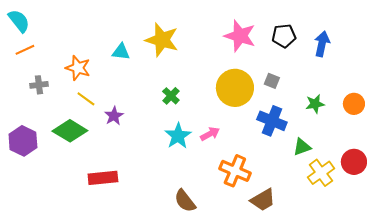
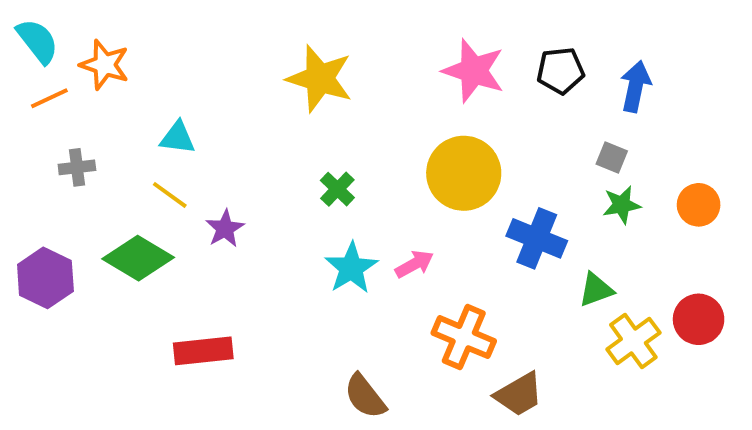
cyan triangle: (121, 52) -> (178, 138), moved
orange star: (78, 68) -> (105, 65), moved
gray square: (272, 81) -> (612, 157), moved

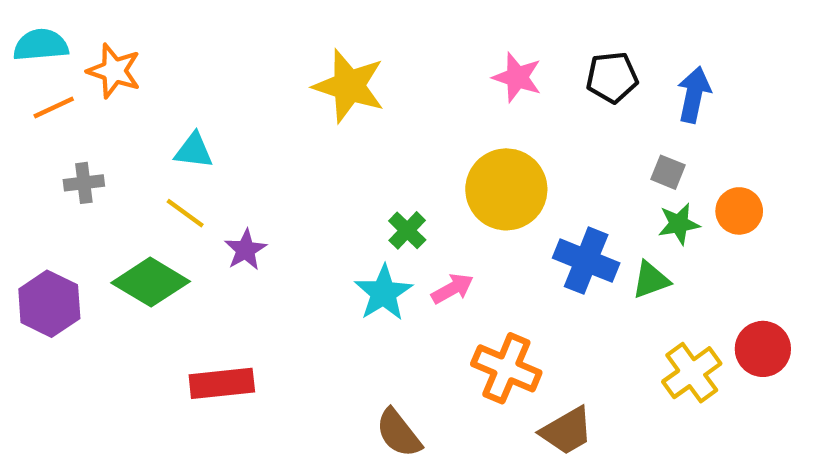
cyan semicircle: (38, 41) -> (41, 45), turned -57
pink star: (474, 71) -> (517, 77), size x0.7
green cross: (337, 189) -> (407, 230), moved
orange circle: (699, 205) -> (739, 211), moved
green triangle: (596, 290) -> (651, 280), moved

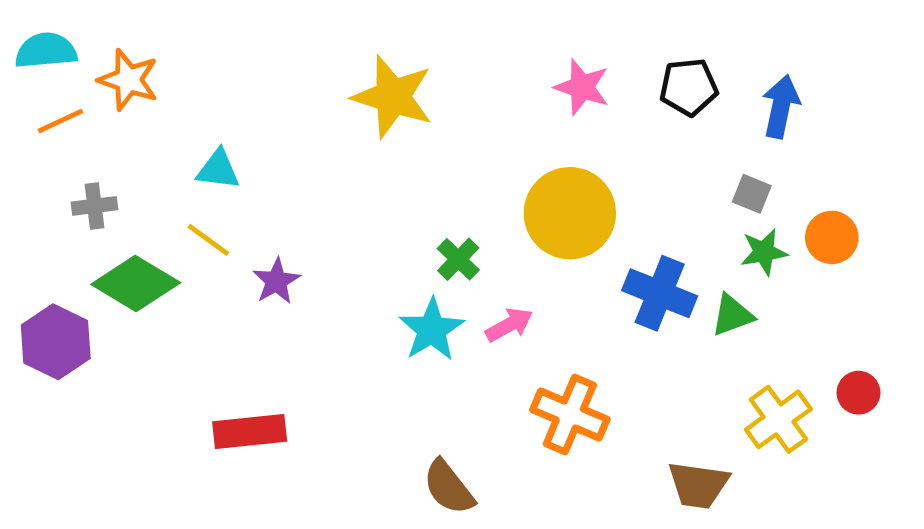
green diamond: (151, 282) -> (136, 284), moved
red circle: (763, 349) -> (858, 393), size x0.7
brown trapezoid: (567, 431) -> (698, 485), moved, turned 38

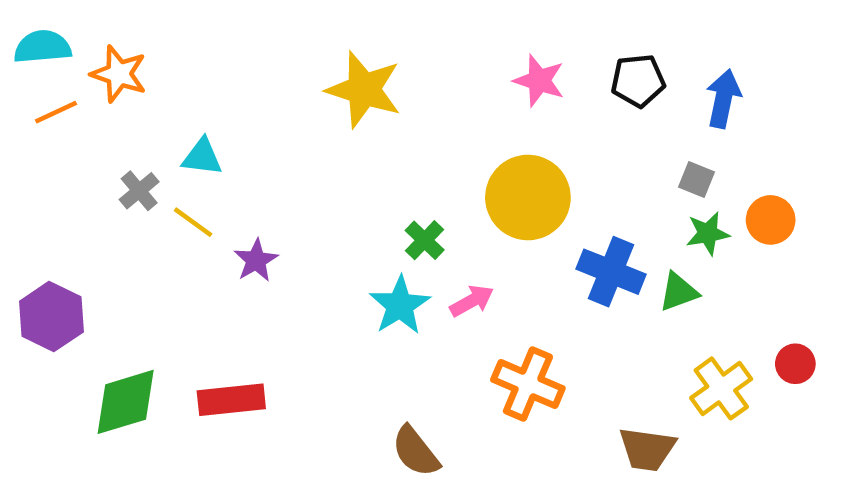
gray cross: (94, 206) -> (139, 191), moved, turned -33
green diamond: (136, 284) -> (126, 402), moved, turned -48

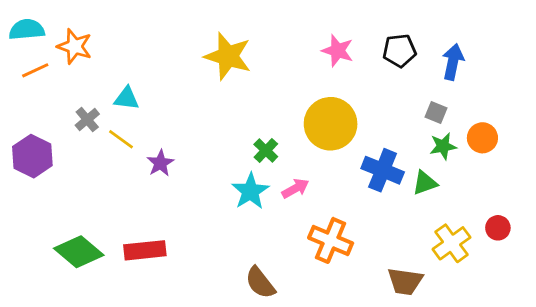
purple hexagon: (51, 317) -> (32, 156), moved
green diamond: (126, 402) -> (79, 252), turned 57

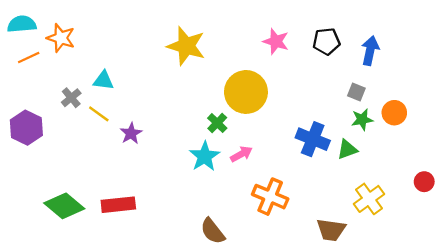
yellow circle: (331, 124) -> (246, 92), moved
red circle: (498, 228) -> (424, 182), moved

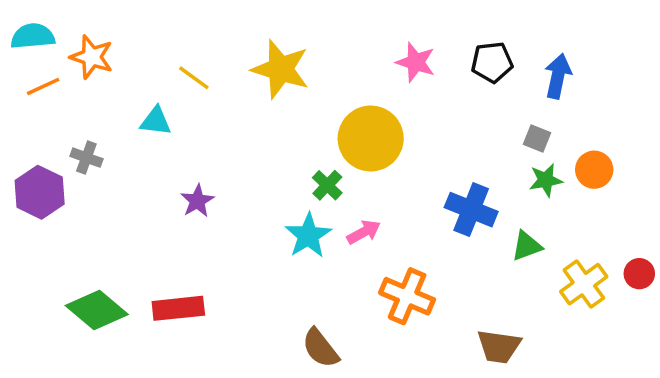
gray cross: (71, 98) -> (86, 158), moved, turned -30
yellow line: (99, 114) -> (194, 78), moved
green triangle: (347, 149) -> (527, 246), moved
yellow cross: (369, 199) -> (584, 284), moved

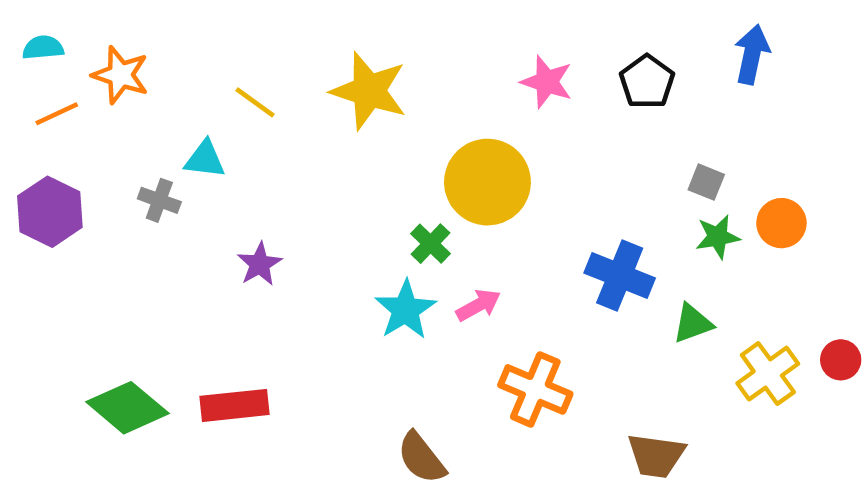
cyan semicircle: (33, 36) -> (43, 48), size x0.7
black pentagon: (492, 62) -> (647, 82), turned -30
blue arrow: (558, 76) -> (752, 54), moved
gray cross: (86, 158) -> (159, 200), moved
purple hexagon: (40, 192) -> (50, 212), moved

